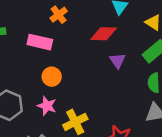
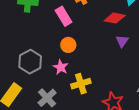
pink rectangle: (40, 42) -> (64, 16), turned 36

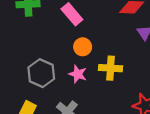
yellow cross: (81, 84) -> (111, 68), moved, turned 30

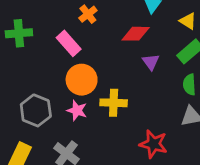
orange circle: (83, 47) -> (82, 80), size x1.5

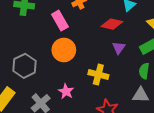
yellow cross: (114, 103) -> (98, 75), moved
pink star: (77, 110) -> (66, 91), moved

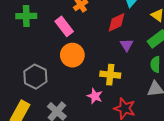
red diamond: (112, 24) -> (116, 22), turned -30
pink star: (66, 91) -> (95, 96), moved

